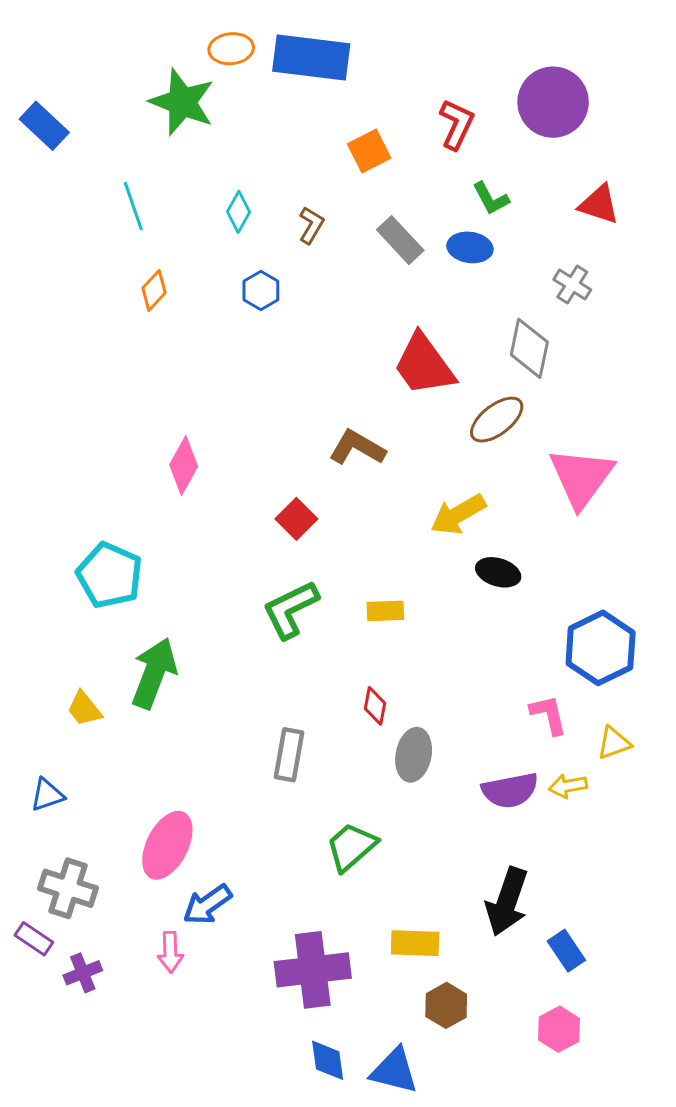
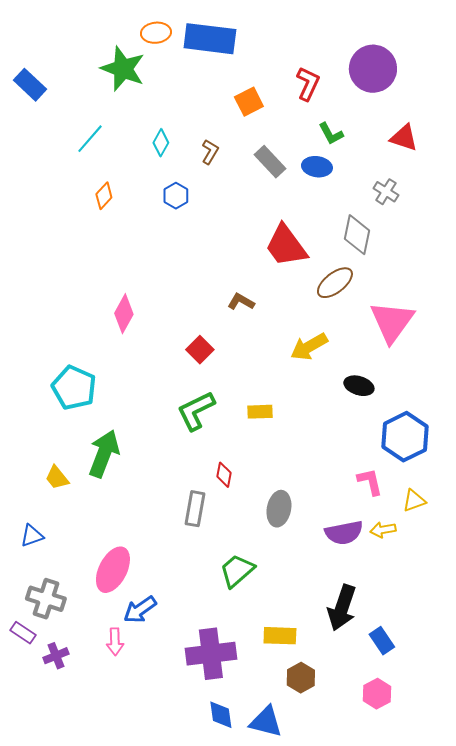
cyan line: (133, 206) -> (90, 139), turned 60
brown L-shape: (357, 448) -> (241, 302), size x0.7
black ellipse: (498, 572) -> (359, 386), moved
red diamond: (375, 706) -> (224, 475), moved

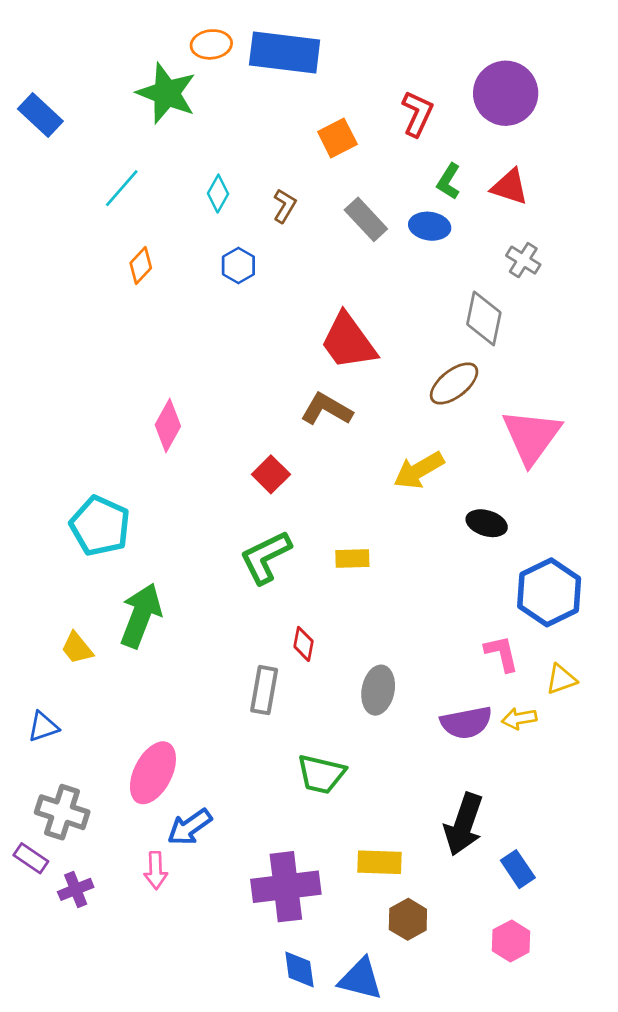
green L-shape: (331, 134) -> (449, 181), turned 60
red triangle: (404, 138) -> (510, 187), moved
red trapezoid: (286, 246) -> (348, 341), moved
brown L-shape: (241, 302) -> (327, 409), size x1.4
green trapezoid: (237, 571) -> (321, 774), turned -126

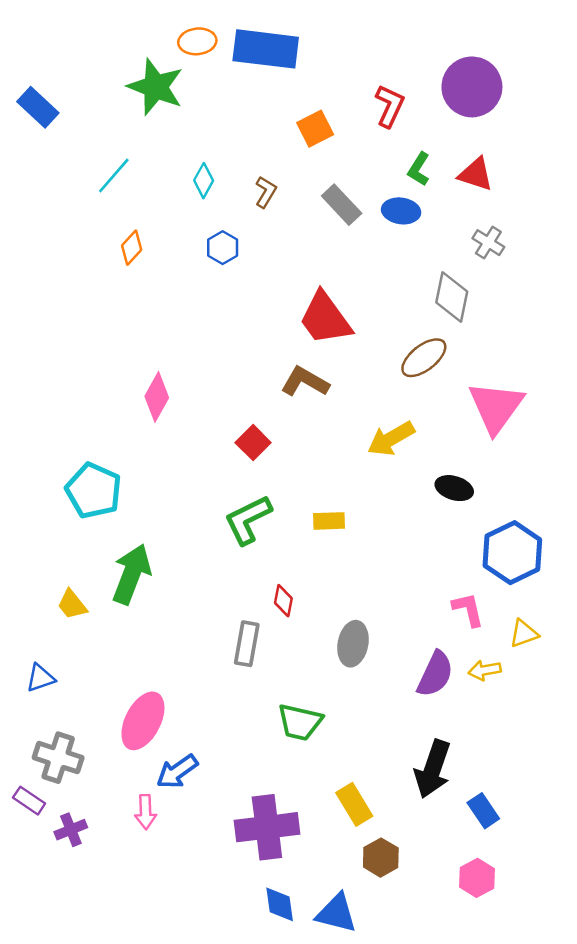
purple semicircle: (466, 723) -> (435, 674), turned -54
yellow rectangle: (379, 862) -> (354, 804), turned 57

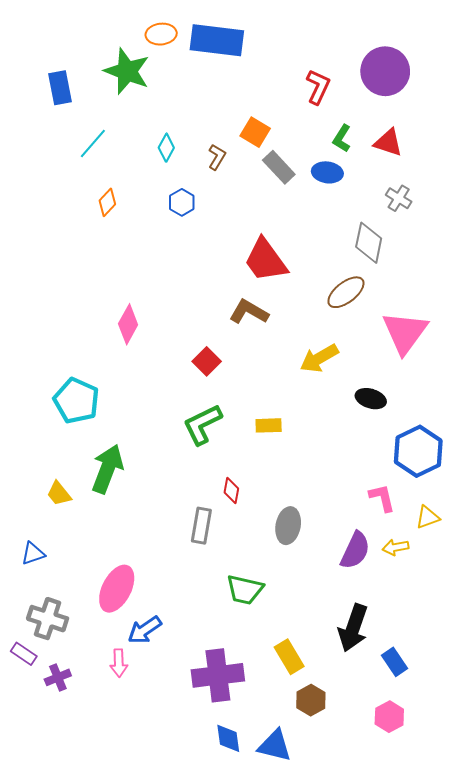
blue rectangle: (38, 107) -> (60, 88), moved, turned 36
orange square: (315, 129) -> (255, 132), moved, turned -32

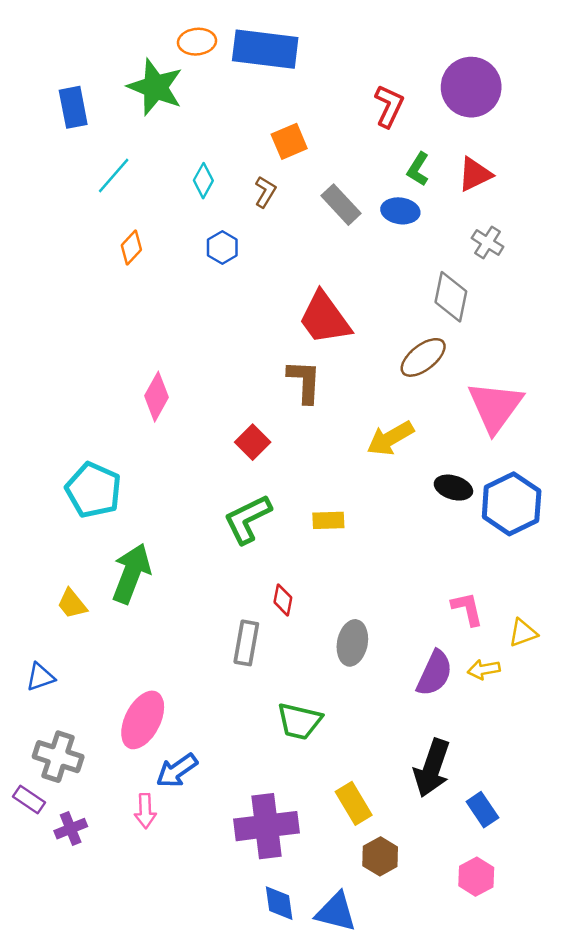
orange square: (255, 132) -> (289, 141), moved, turned 36
red triangle: (388, 142) -> (475, 174), turned -44
brown L-shape: (249, 312) -> (304, 381), turned 63
blue hexagon: (418, 451) -> (512, 504), moved

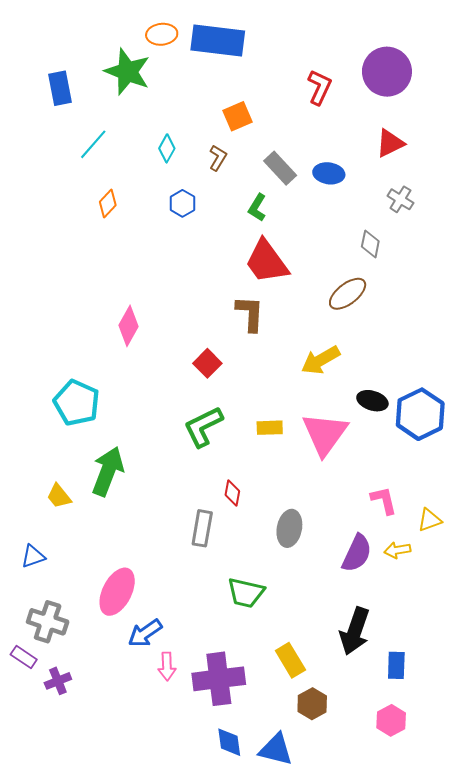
green L-shape: (418, 169) -> (257, 208), moved
gray diamond: (451, 297) -> (370, 244), size x0.7
pink triangle: (495, 407) -> (325, 434), moved
blue rectangle: (482, 810) -> (396, 665), turned 36
pink arrow: (145, 811) -> (167, 666), moved

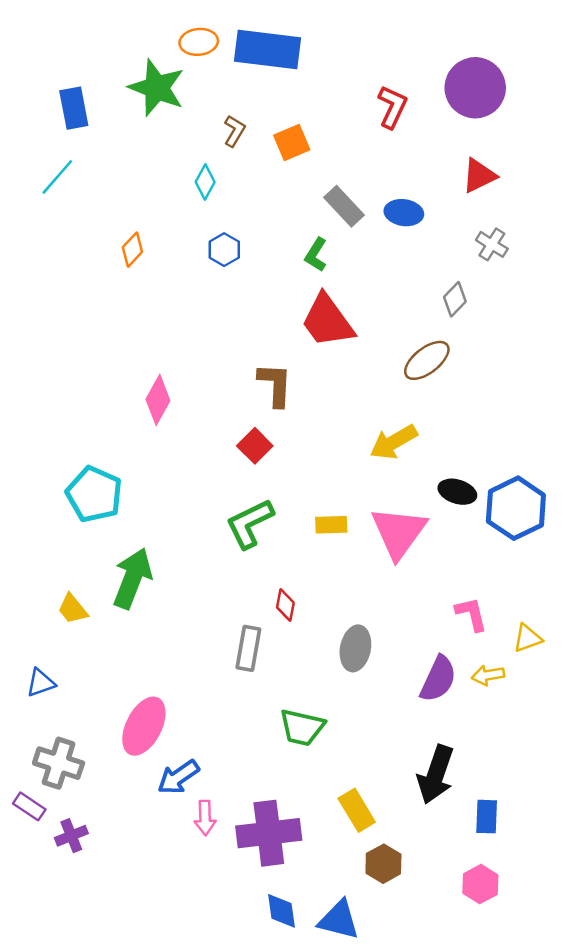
cyan line: (93, 144) -> (57, 177), moved
brown L-shape: (218, 158) -> (234, 131), moved
gray diamond: (370, 244) -> (455, 299), turned 32
brown L-shape: (250, 313) -> (275, 385), moved

